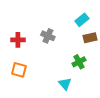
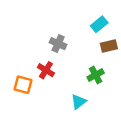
red cross: (18, 40) -> (46, 70), moved, turned 32
cyan triangle: (65, 84) -> (79, 102), turned 32

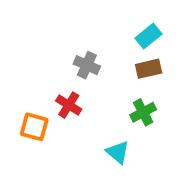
brown rectangle: (109, 46) -> (149, 69), moved
cyan triangle: (79, 102) -> (118, 152), turned -42

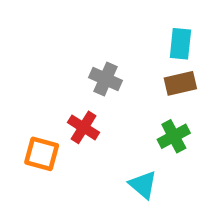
cyan rectangle: (149, 36) -> (180, 44), turned -45

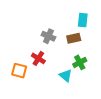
brown rectangle: (180, 83) -> (74, 38), moved
cyan triangle: (143, 185) -> (66, 76), moved

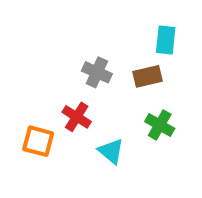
green cross: (80, 62) -> (160, 125), turned -32
cyan triangle: (66, 76) -> (111, 151), moved

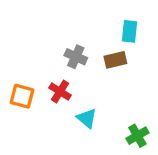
green cross: (160, 125) -> (137, 136), moved, turned 30
orange square: (38, 141) -> (22, 96), moved

